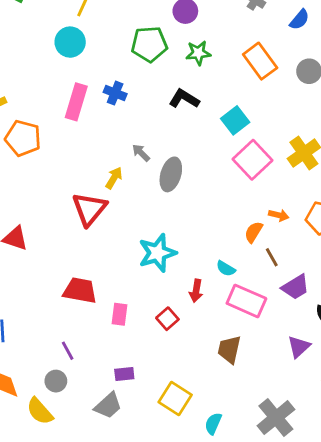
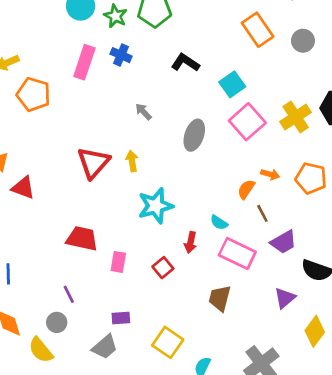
green star: (198, 53) -> (115, 16), moved, turned 30
gray ellipse: (171, 174) -> (194, 135), moved
yellow arrow: (114, 178) -> (132, 161), moved, turned -42

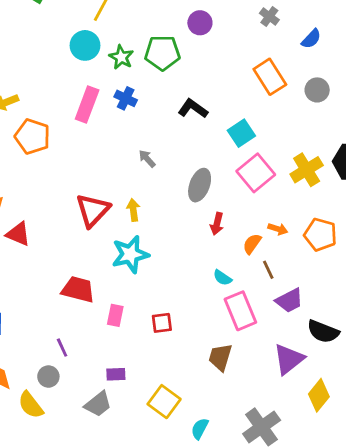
cyan star: (156, 206) -> (130, 254), moved
red arrow: (191, 242) -> (217, 224), moved
pink rectangle: (237, 253) -> (240, 311), turned 40
red square: (163, 268) -> (162, 323), turned 30
purple triangle: (285, 298) -> (289, 359), size x1.4

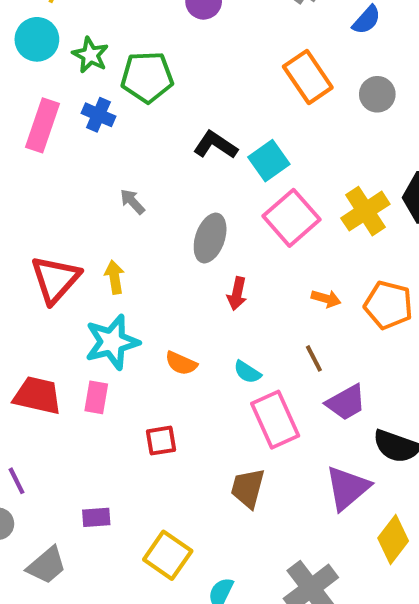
green pentagon: (162, 53) -> (147, 77), moved
black L-shape: (193, 109) -> (215, 145), moved
orange semicircle: (252, 244) -> (181, 363), moved, turned -100
pink rectangle: (115, 315) -> (96, 397), moved
gray trapezoid: (98, 404) -> (47, 565), moved

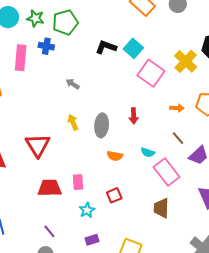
gray ellipse: (210, 238) -> (102, 125), moved
red triangle: (55, 279) -> (38, 145), moved
cyan star: (112, 342) -> (87, 210), moved, size x0.6

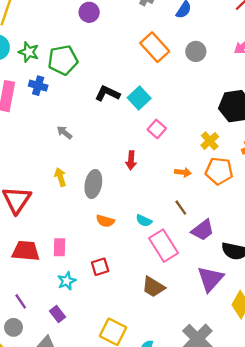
yellow cross: (186, 61) -> (210, 141), moved, size x0.7
pink square: (151, 73) -> (157, 129), size x0.6
red arrow: (134, 116) -> (131, 160), moved
brown trapezoid: (161, 208) -> (153, 287), turned -65
purple rectangle: (92, 240) -> (57, 314), moved, turned 64

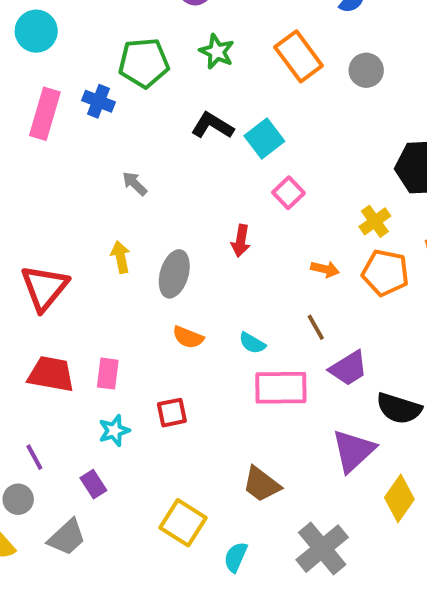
green star: (29, 52) -> (217, 52), moved
pink rectangle: (164, 246) -> (281, 388), turned -64
brown trapezoid: (153, 287) -> (261, 484), moved

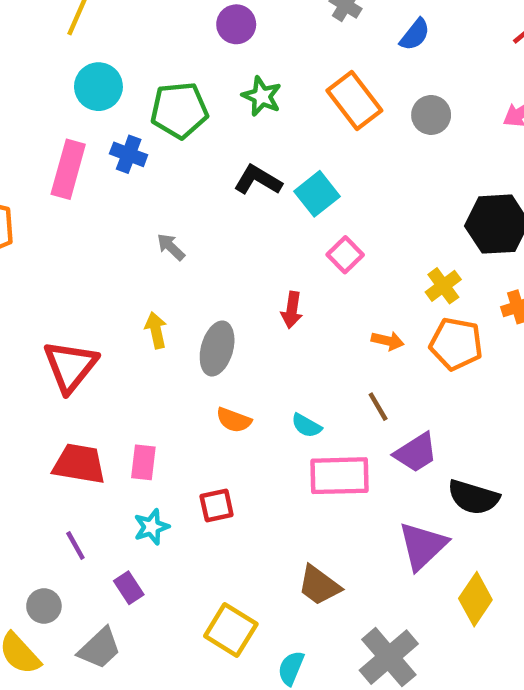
cyan circle: (36, 31) -> (98, 87), moved
purple line: (34, 457) -> (75, 546), moved

